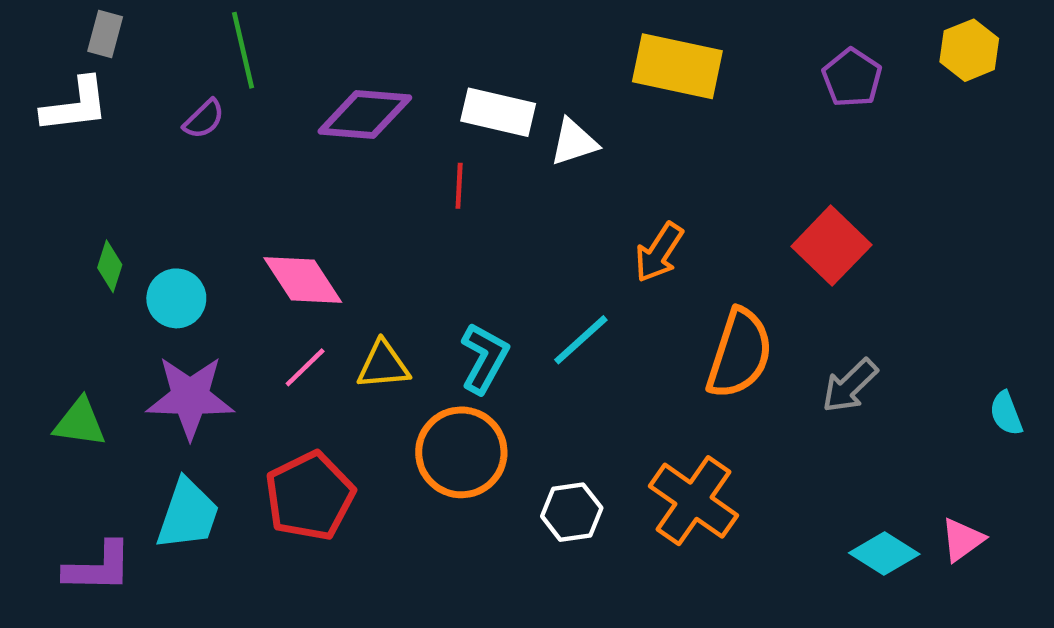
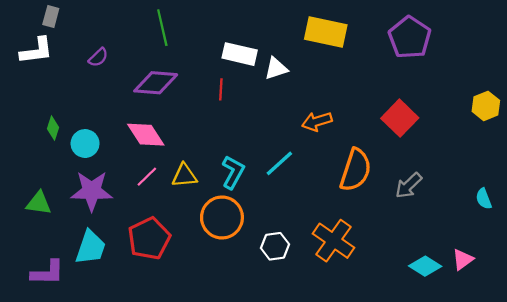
green line: (243, 50) -> (162, 28), moved
yellow hexagon: (969, 50) -> (486, 106), moved
purple pentagon: (852, 78) -> (410, 37), size x1.5
purple diamond: (365, 115) -> (156, 83), moved
orange arrow: (659, 252) -> (317, 121), turned 40

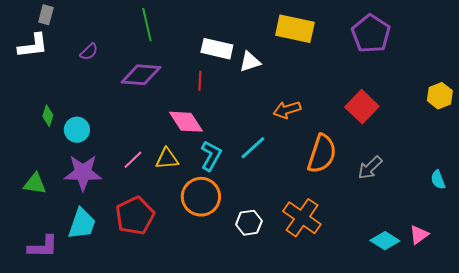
pink diamond: (146, 135) -> (186, 122), moved

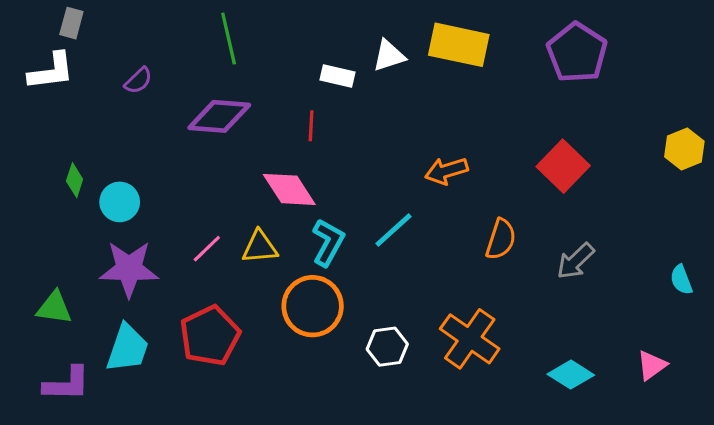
white rectangle: (217, 49) -> (337, 76), size x0.7
white triangle: (250, 62) -> (389, 56), moved
orange semicircle: (322, 154) -> (501, 239), size x0.7
green triangle: (35, 184) -> (54, 308), moved
cyan diamond: (385, 241) -> (571, 375), moved

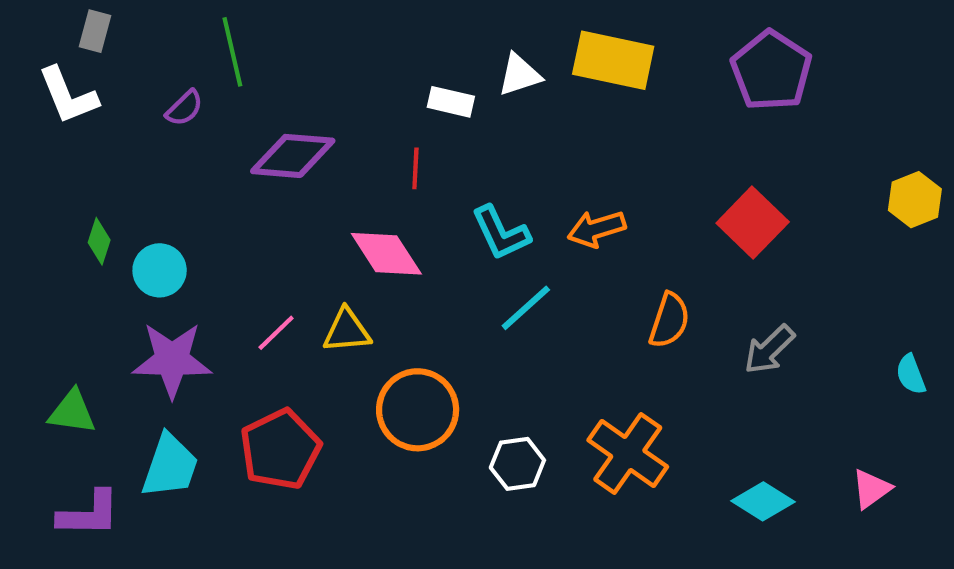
green line: (229, 39) -> (232, 52), moved
white L-shape: (51, 71) -> (68, 96), turned 75
cyan L-shape: (328, 242) -> (501, 233), moved, turned 126

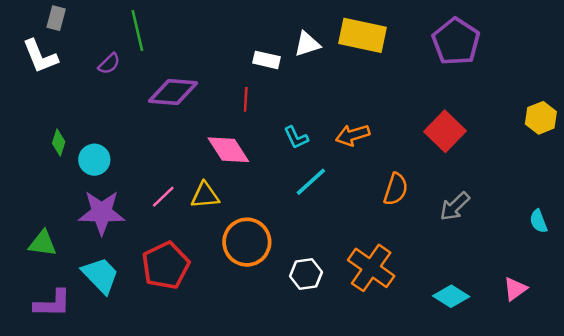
cyan L-shape: (501, 233) -> (296, 137), size x0.7
cyan trapezoid: (170, 466) -> (100, 275), turned -63

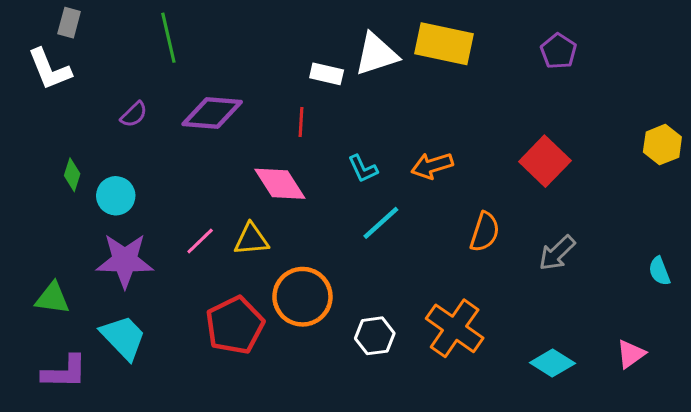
purple pentagon: (456, 42) -> (559, 51), size x0.6
white triangle: (307, 44) -> (376, 54), size x1.4
purple semicircle: (109, 64) -> (134, 114), moved
red pentagon: (166, 265) -> (235, 325), moved

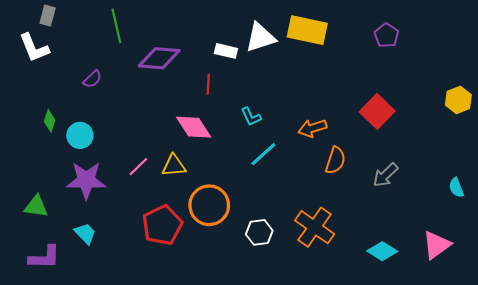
purple diamond: (212, 113) -> (159, 58), moved
orange arrow: (432, 166) -> (312, 128), moved
cyan trapezoid: (123, 337) -> (85, 233), size x0.7
pink triangle: (631, 354) -> (437, 245), size x1.4

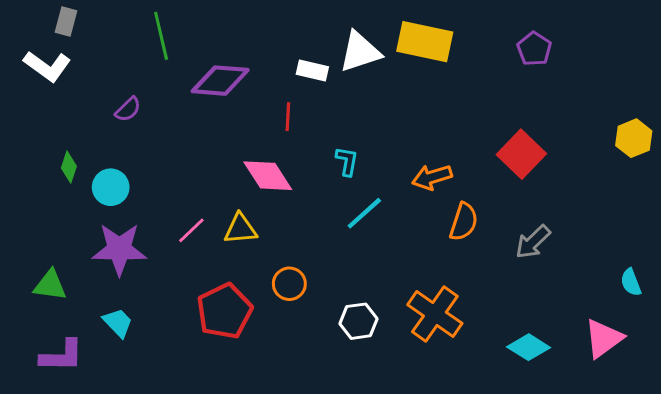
white L-shape: (34, 48) -> (47, 66), turned -32
cyan L-shape: (251, 117) -> (347, 161), turned -145
cyan semicircle: (456, 188) -> (631, 282), moved
orange circle: (209, 205) -> (289, 284), size x0.6

